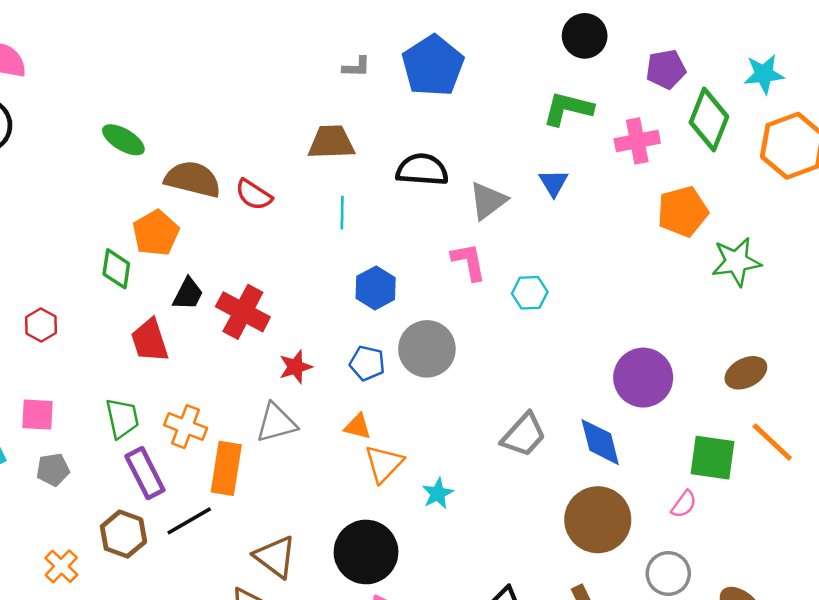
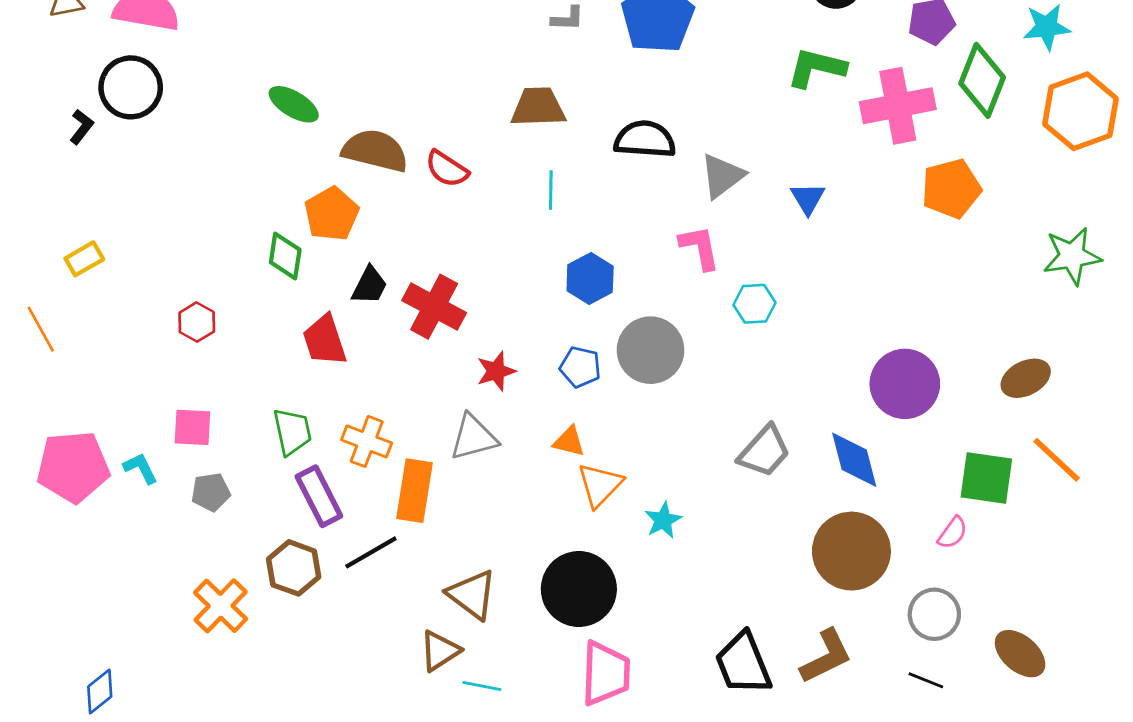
pink cross: (637, 141) -> (898, 106), size x1.4
blue triangle: (554, 183) -> (808, 198), moved
green star: (736, 262) -> (1072, 256), moved
cyan hexagon: (530, 293) -> (754, 304), moved
orange cross: (61, 566) -> (221, 606), size x1.4

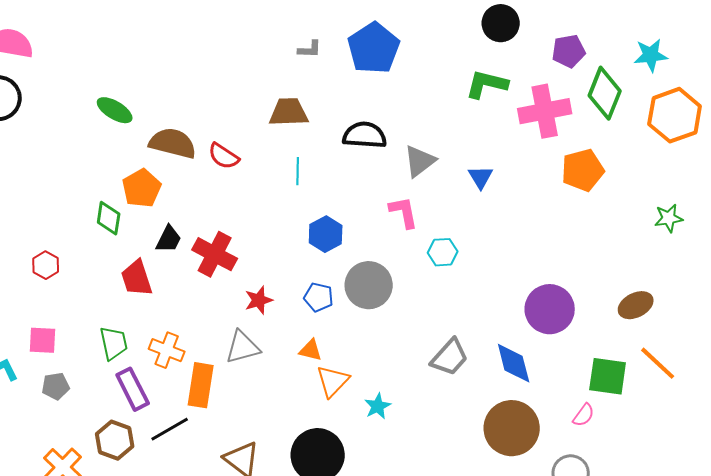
green star: (1072, 256) -> (669, 218), size x0.7

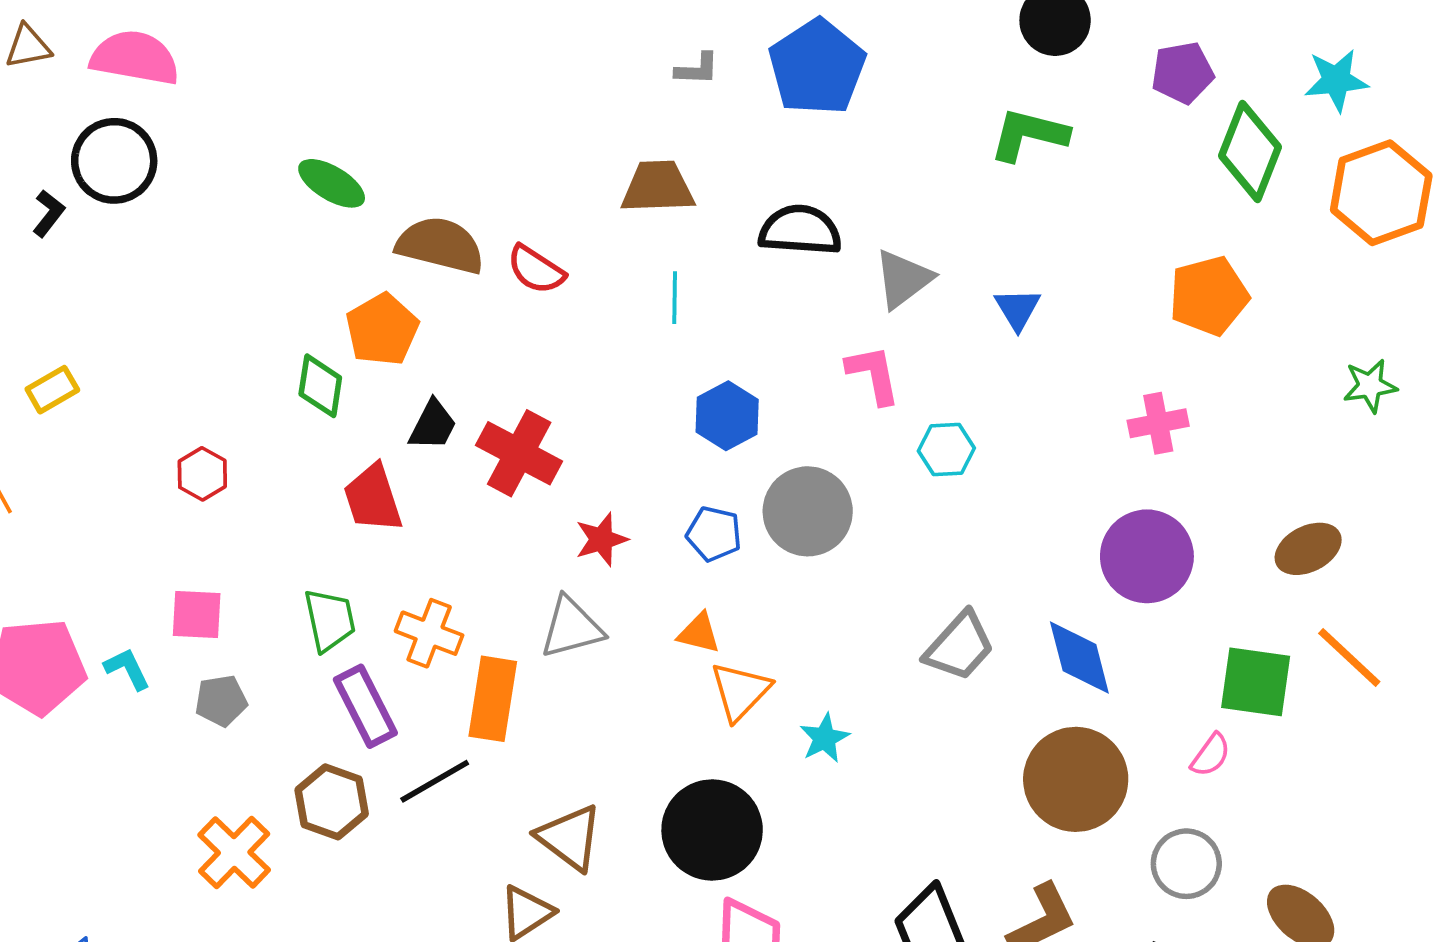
pink cross: (545, 111) -> (1158, 423), moved, size x0.6

